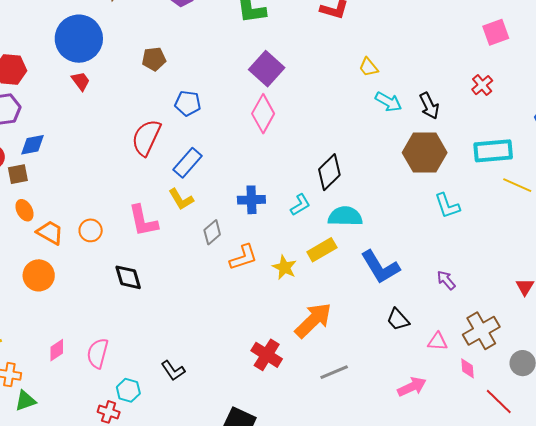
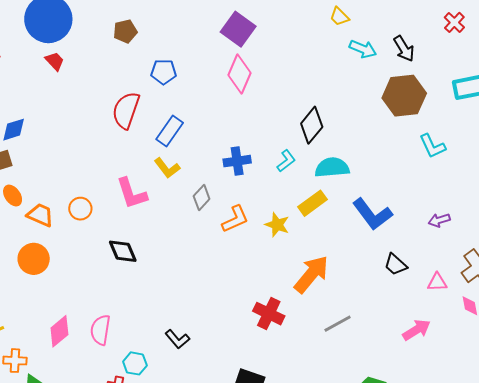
purple arrow: (446, 280) -> (439, 220), turned -60
pink diamond: (57, 350) -> (59, 331), size x1.4

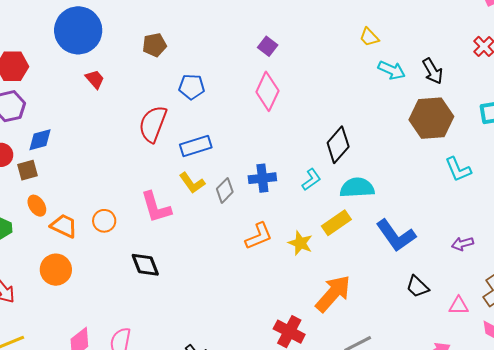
purple square: (238, 29) -> (268, 46), size x0.6
red trapezoid: (55, 61) -> (95, 79), moved
blue rectangle: (170, 131) -> (196, 146), turned 36
gray diamond: (202, 197) -> (225, 190), moved

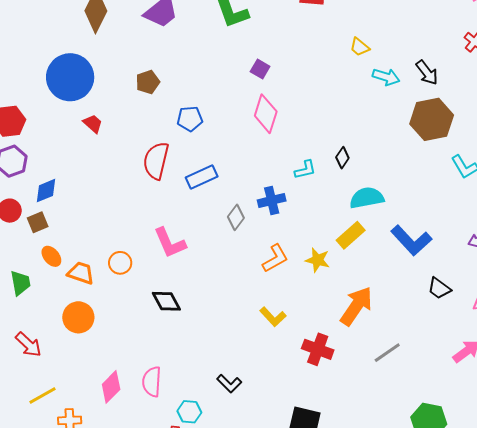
black diamond: (338, 145) -> (342, 158), size x0.6
cyan L-shape: (311, 180) -> (305, 170), moved, turned 30
yellow L-shape: (192, 183) -> (273, 317), moved

